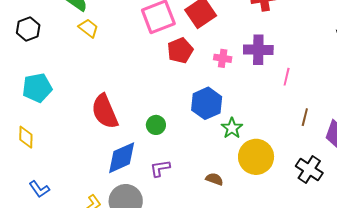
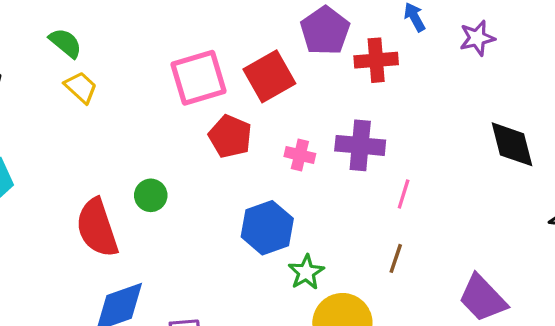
red pentagon: (180, 50) -> (230, 136), turned -30
brown line: (305, 117) -> (396, 258), moved
green circle: (156, 125) -> (151, 195), moved

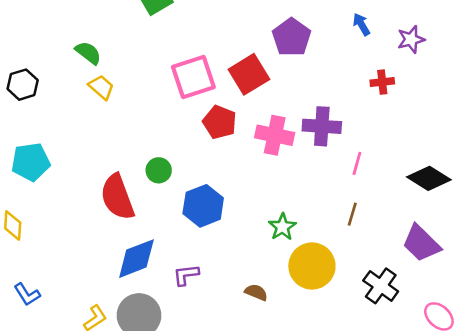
red cross: (376, 60) -> (382, 82), moved, size x0.7
black diamond: (512, 144) -> (429, 178), moved, turned -42
pink cross: (300, 155) -> (275, 135), size x1.6
blue hexagon: (267, 228) -> (203, 206), moved

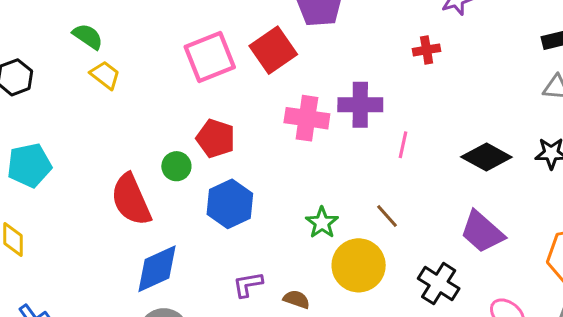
red pentagon: (220, 122) -> (216, 138), moved
brown line: (352, 214) -> (387, 216), moved, turned -55
purple L-shape: (186, 275) -> (248, 285), moved

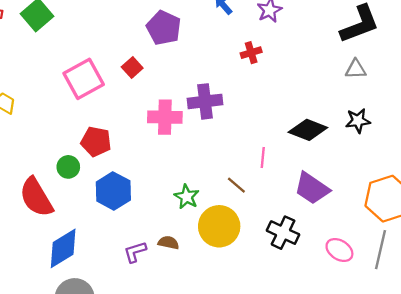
red square: (273, 50) -> (132, 67), size x0.6
pink line: (403, 145) -> (263, 158), moved
brown semicircle: (296, 299) -> (169, 243), moved

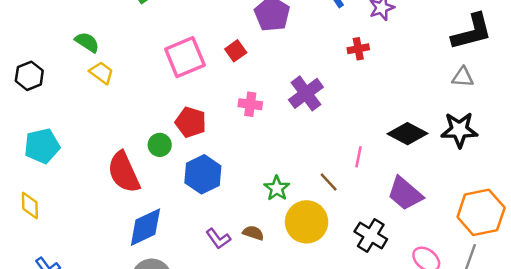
purple cross: (205, 101) -> (306, 93), turned -36
pink cross: (165, 117) -> (250, 104), moved, size x0.7
black star: (358, 121) -> (459, 130), size x1.4
purple L-shape: (135, 252) -> (218, 239), turned -115

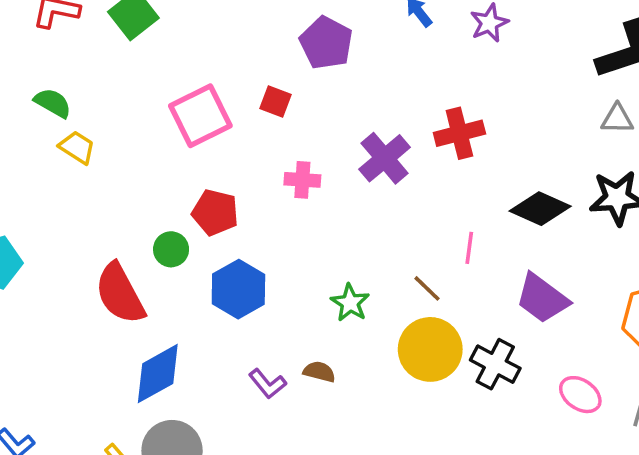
red cross: (358, 49) -> (459, 133), moved, size x1.5
red square: (236, 51) -> (275, 101), turned -30
yellow circle: (307, 222) -> (430, 349), moved

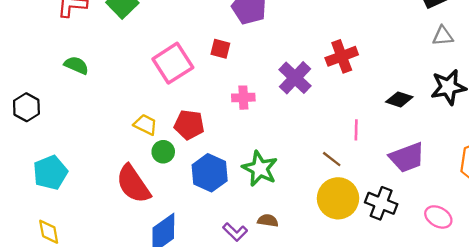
yellow trapezoid: (77, 147) -> (145, 125), moved
black diamond: (540, 209) -> (399, 99), size x0.7
purple trapezoid: (542, 298) -> (407, 157), turned -51
green star: (350, 303) -> (260, 169), moved, size x1.4

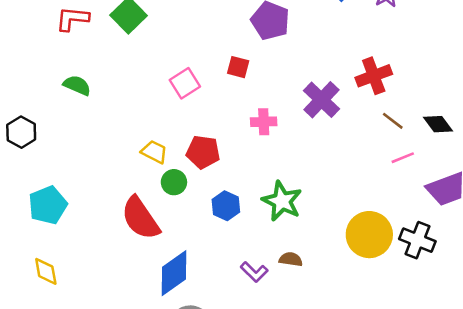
pink square: (173, 63) -> (185, 83), size x0.7
black diamond: (399, 99) -> (438, 124), turned 36
pink line: (356, 130) -> (403, 158), moved, turned 66
brown line: (332, 159) -> (393, 121), moved
blue hexagon: (210, 173) -> (226, 206), size x0.7

